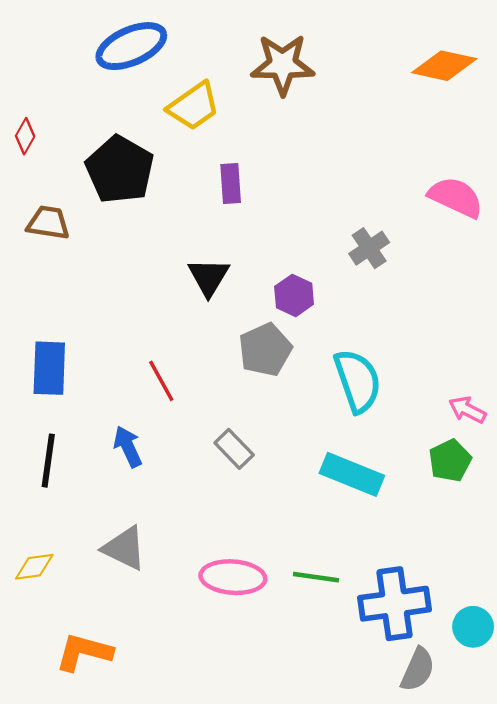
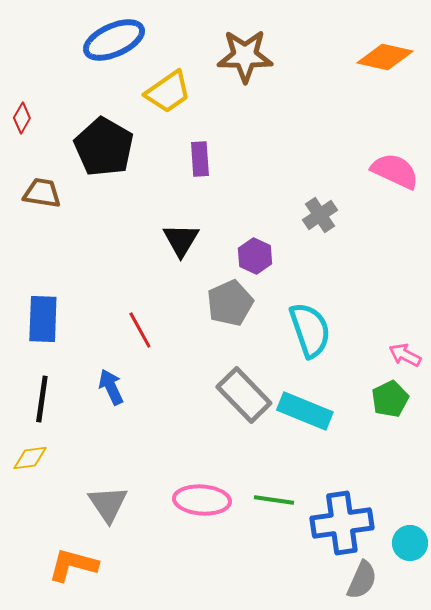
gray rectangle: (234, 449) -> (244, 395), moved, size x1.6
gray triangle: (124, 548) -> (108, 504), moved, turned 30
yellow diamond: (34, 567) -> (30, 458), moved

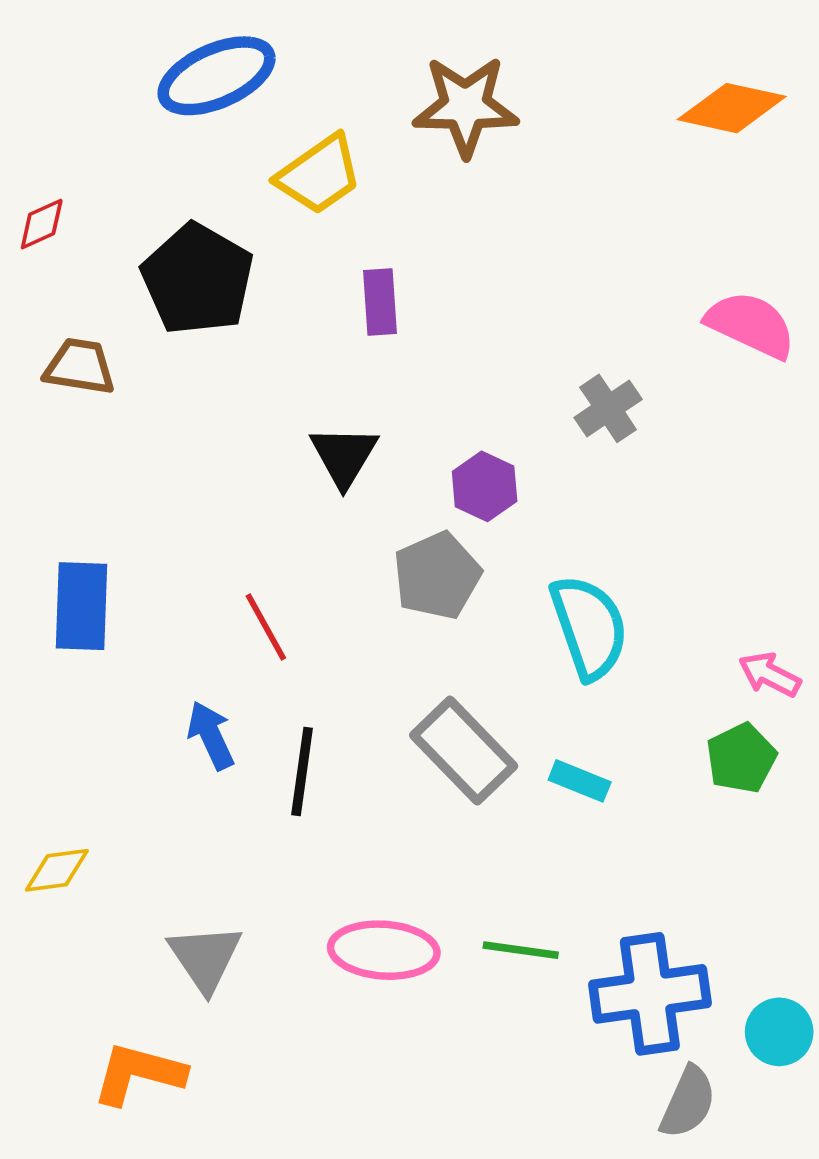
red diamond: (22, 118) -> (42, 224), turned 36
black line: (42, 399) -> (302, 771), moved
cyan rectangle: (305, 411) -> (580, 781), size x0.6

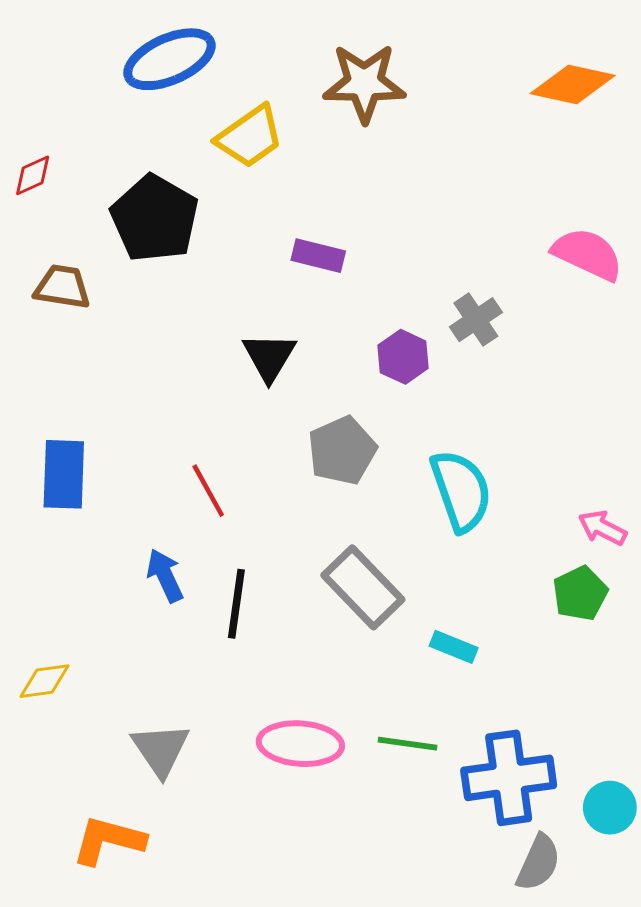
purple rectangle: (380, 302) -> (318, 256), moved, turned -72
purple hexagon: (485, 486) -> (403, 357), moved
cyan rectangle: (580, 781) -> (454, 647), moved

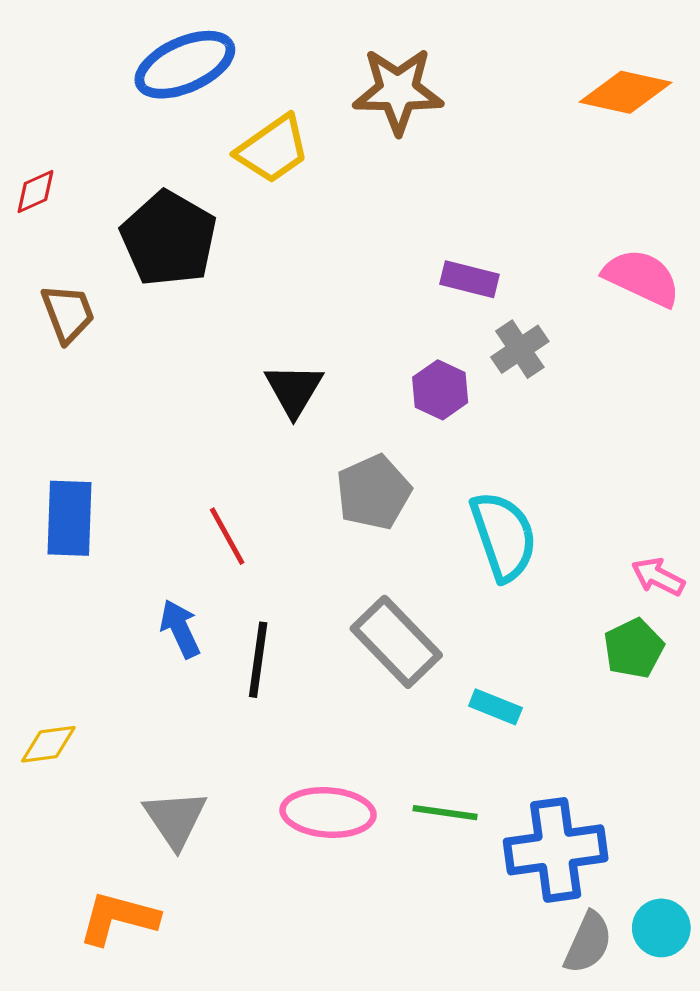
purple rectangle: (318, 256) -> (469, 279), moved
brown trapezoid: (62, 287) -> (68, 313), turned 60
cyan circle: (610, 808) -> (661, 928), moved

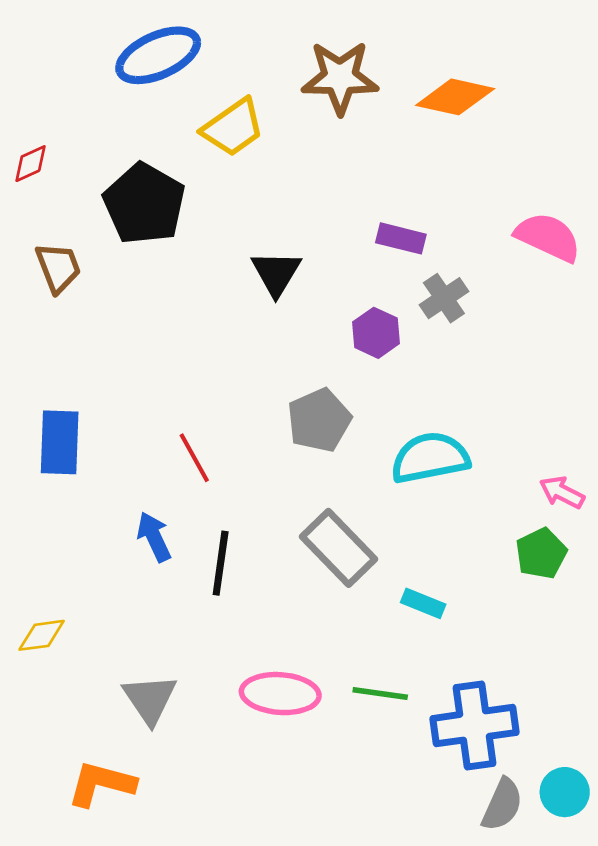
orange diamond: (626, 92) -> (455, 97), moved
black triangle: (294, 390) -> (276, 273), moved
cyan semicircle: (504, 536) -> (430, 458), turned -82

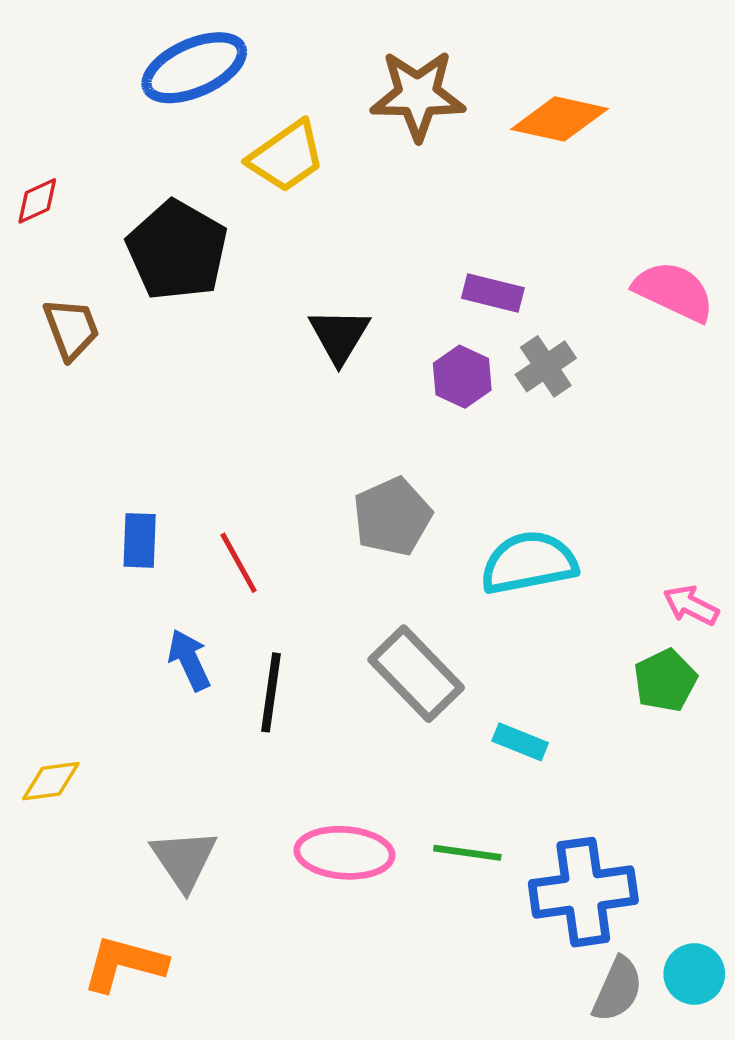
purple hexagon: (376, 333) -> (462, 377), moved
blue rectangle: (60, 442) -> (140, 540), moved, size x0.7

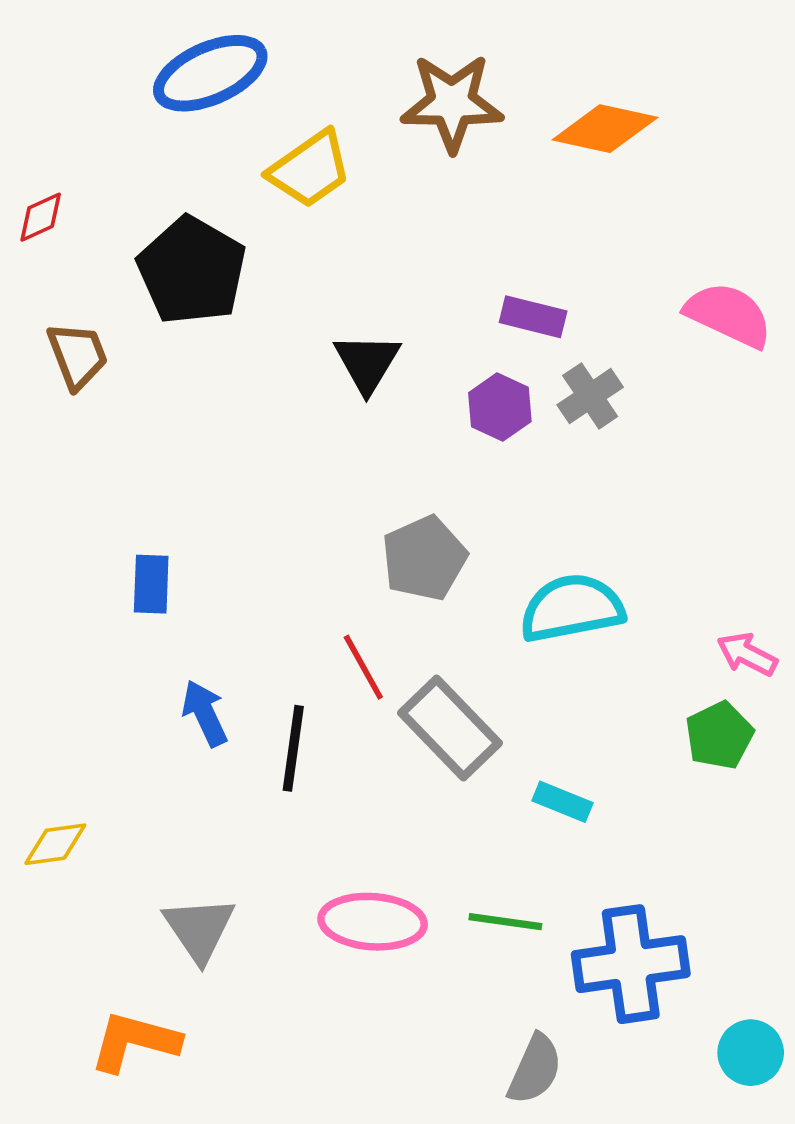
red line: (239, 563) -> (363, 667), moved
gray semicircle: (617, 989) -> (535, 1069), moved

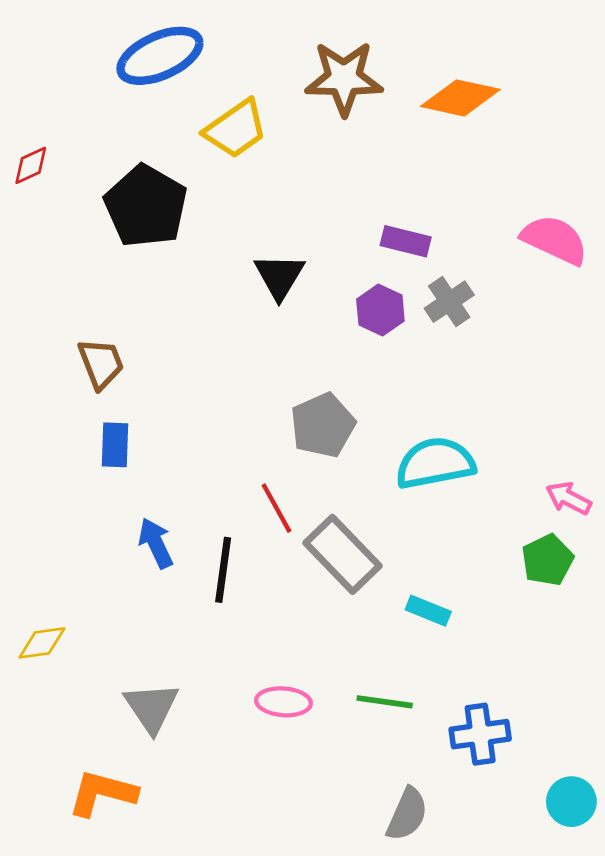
brown trapezoid: (77, 355) -> (101, 363), moved
pink ellipse: (373, 922) -> (284, 702), size x0.7
blue cross: (631, 964) -> (480, 734), size x0.7

